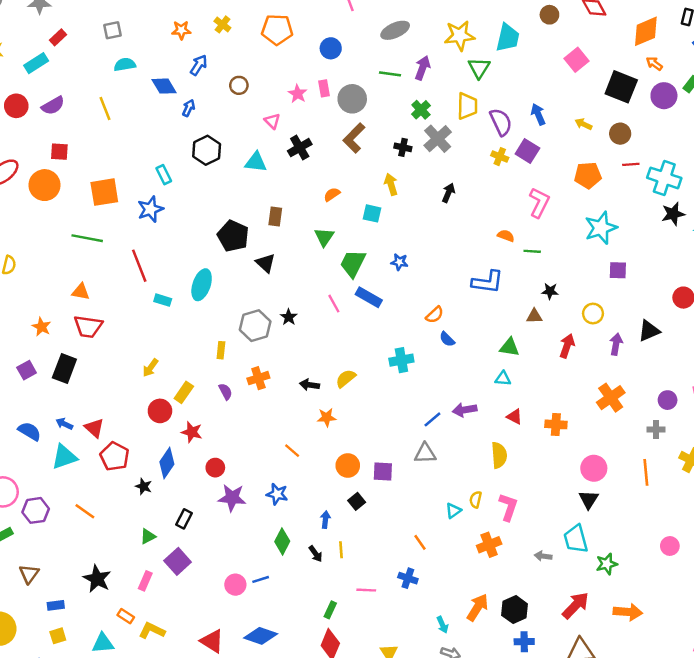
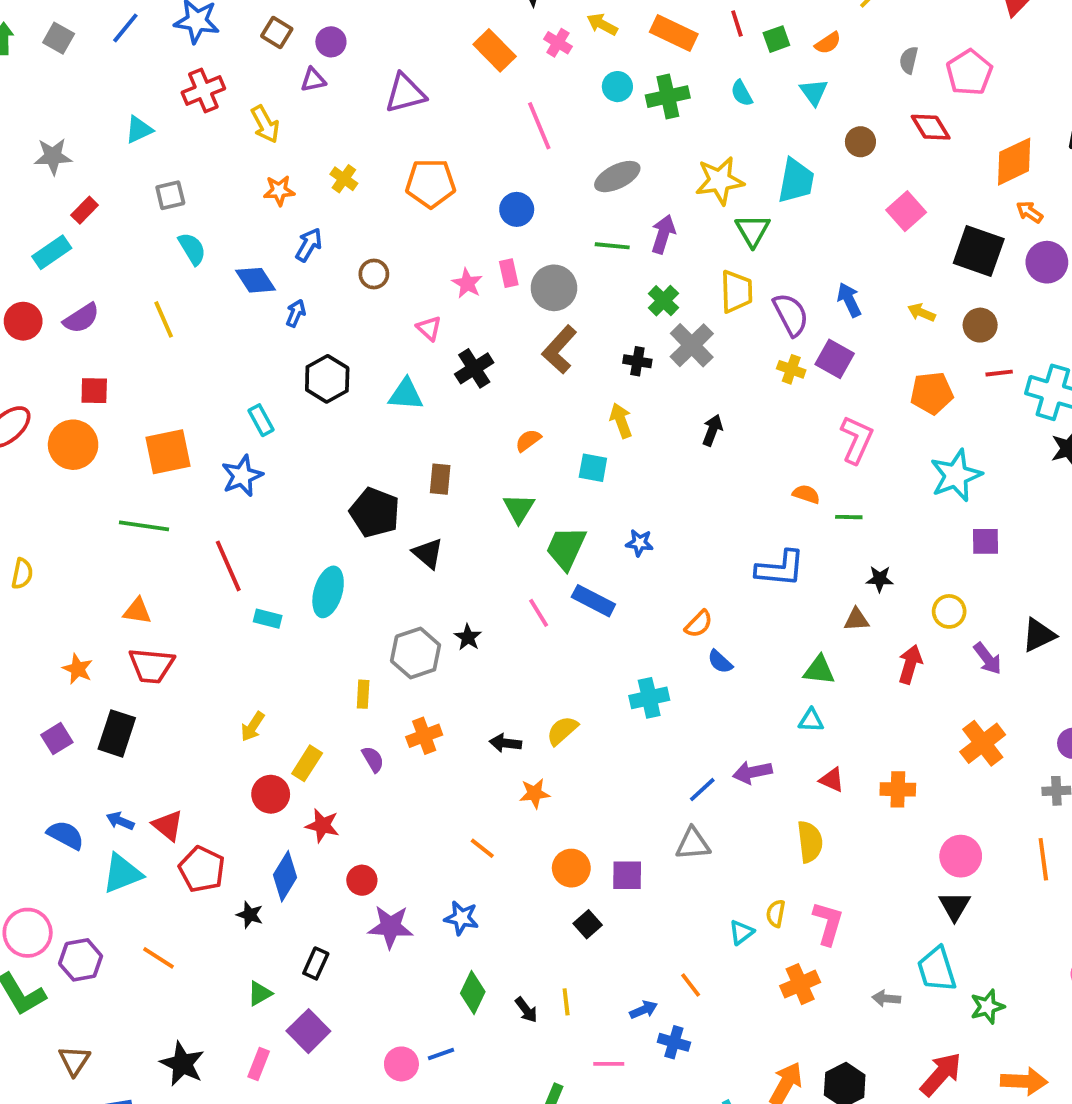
cyan semicircle: (125, 65) -> (192, 249), turned 70
purple arrow: (616, 344) -> (987, 658), turned 135
blue arrow: (325, 520) -> (644, 1010), moved, turned 63

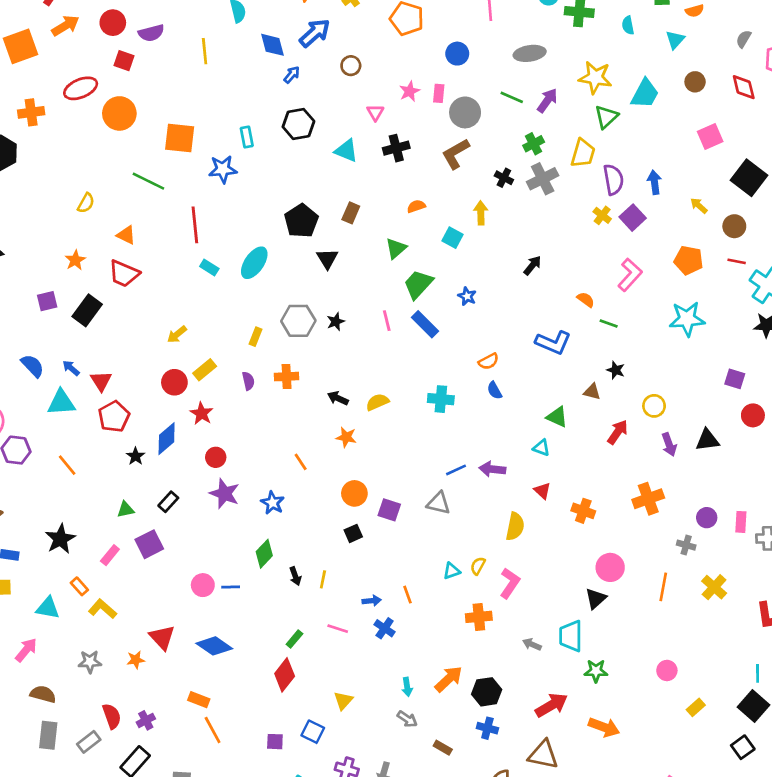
blue arrow: (309, 245) -> (315, 33), size x1.4
red square: (94, 391) -> (124, 61), moved
black arrow: (712, 430) -> (532, 265), moved
purple square: (985, 541) -> (735, 379), moved
yellow semicircle: (22, 574) -> (86, 203), moved

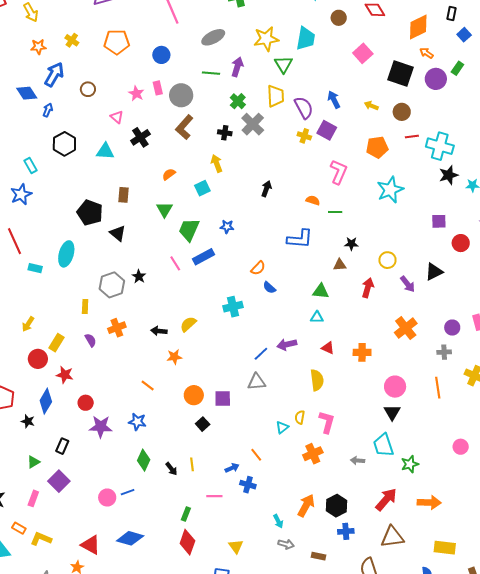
cyan square: (453, 238) -> (202, 188), turned -35
blue rectangle: (425, 324) -> (204, 257), turned -55

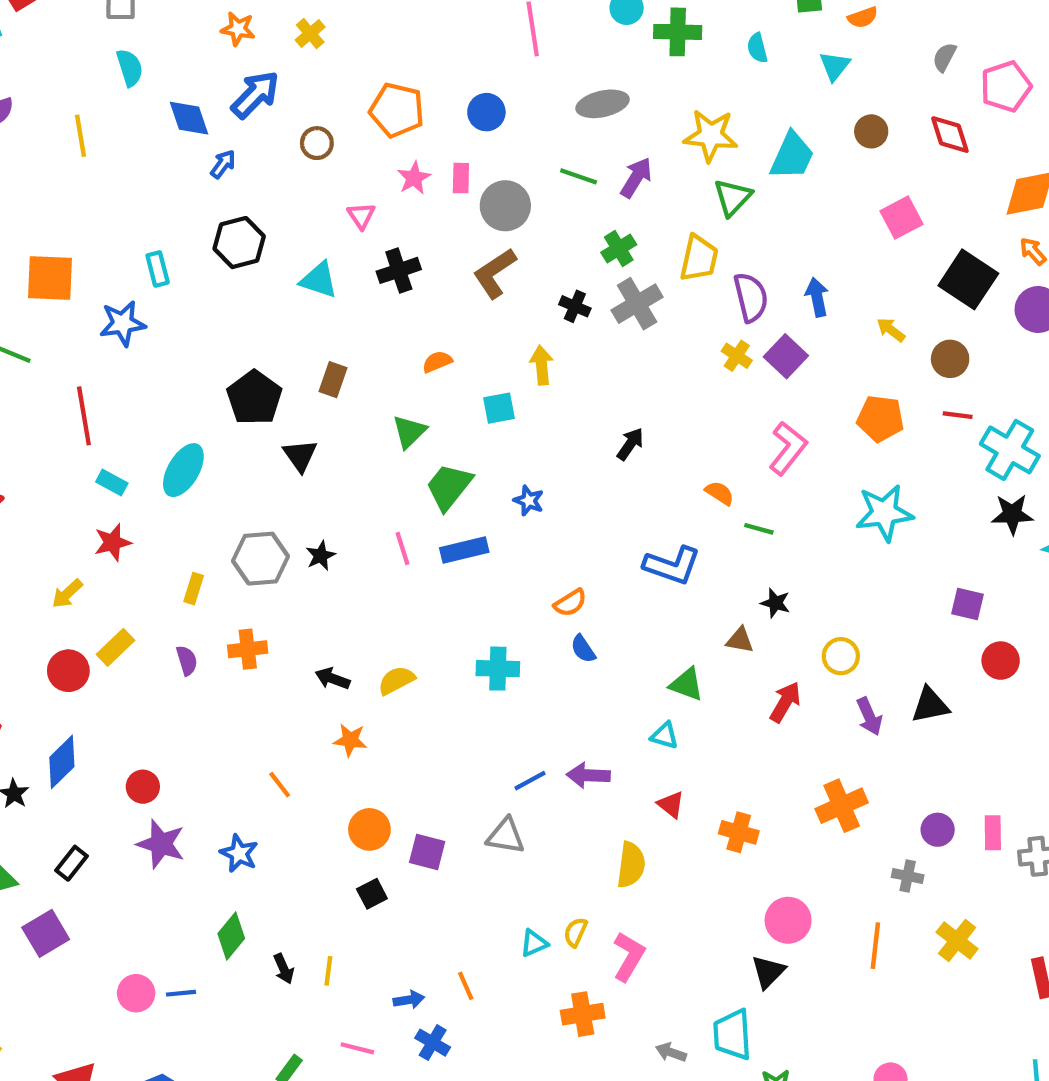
orange pentagon: (117, 42) -> (397, 110), moved
red star: (65, 375) -> (113, 542), moved, turned 30

